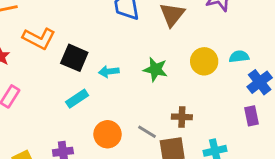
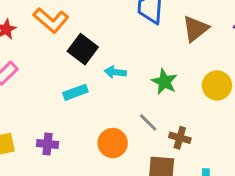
gray line: (147, 132) -> (148, 122), moved
orange circle: (108, 134) -> (113, 143), moved

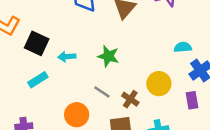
yellow circle: (217, 85) -> (159, 84), moved
brown cross: (180, 138) -> (130, 99), turned 30

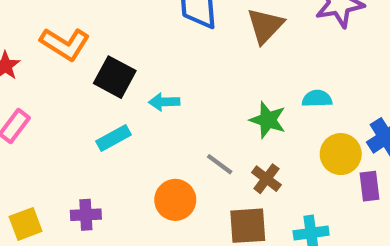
cyan semicircle: (183, 47) -> (317, 99), moved
green star: (108, 56) -> (268, 120), moved
yellow circle: (159, 84) -> (341, 154), moved

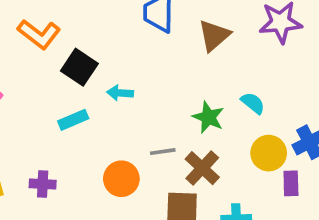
cyan semicircle: (317, 99) -> (253, 103), turned 35
gray line: (220, 164) -> (163, 152), turned -50
brown cross: (266, 179) -> (202, 168), size x1.4

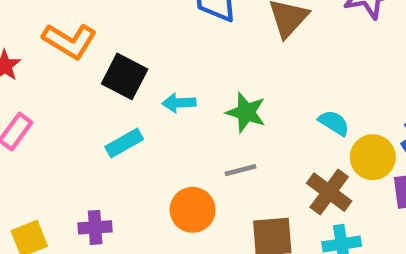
cyan semicircle: (253, 103) -> (334, 123), moved
green star: (208, 117) -> (246, 112), moved
brown cross: (202, 168) -> (329, 192), moved

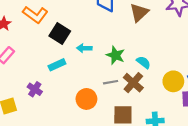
cyan semicircle: (334, 123) -> (143, 62), moved
brown cross: (329, 192) -> (133, 83), moved
purple cross: (95, 227) -> (35, 89), moved, turned 32

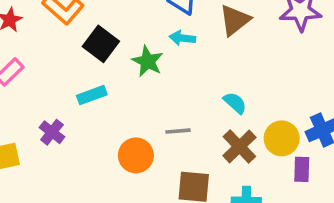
cyan arrow: (84, 48) -> (182, 38), moved
green star: (115, 55) -> (148, 61), moved
brown cross: (133, 83) -> (239, 147), moved

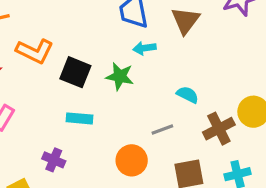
cyan rectangle: (92, 95) -> (80, 118), turned 40
cyan semicircle: (235, 103) -> (188, 95), moved
brown cross: (239, 147) -> (219, 129), turned 32

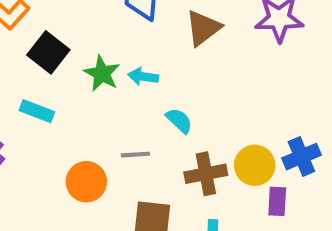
cyan arrow: (144, 48) -> (143, 77), moved

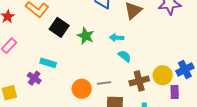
cyan arrow: (143, 77) -> (117, 38), moved
cyan rectangle: (37, 111) -> (48, 63), moved
gray line: (135, 155) -> (104, 83), moved

